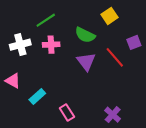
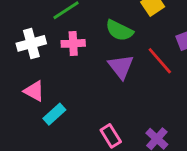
pink triangle: (13, 81) -> (34, 91), moved
pink rectangle: (67, 113) -> (111, 136), moved

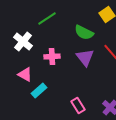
white cross: (31, 43) -> (23, 42), turned -36
pink cross: (73, 43) -> (52, 57), moved

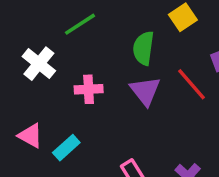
green semicircle: (84, 33) -> (143, 48), turned 72
pink triangle: (25, 75) -> (30, 136), moved

